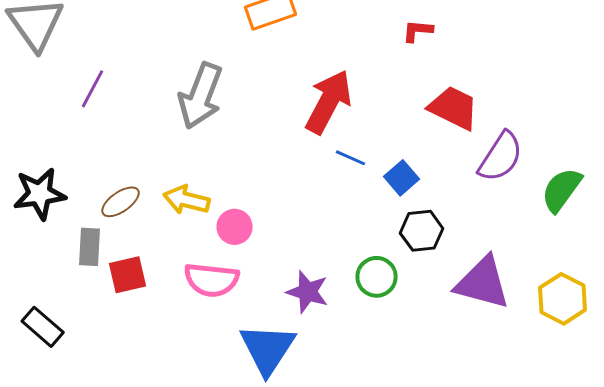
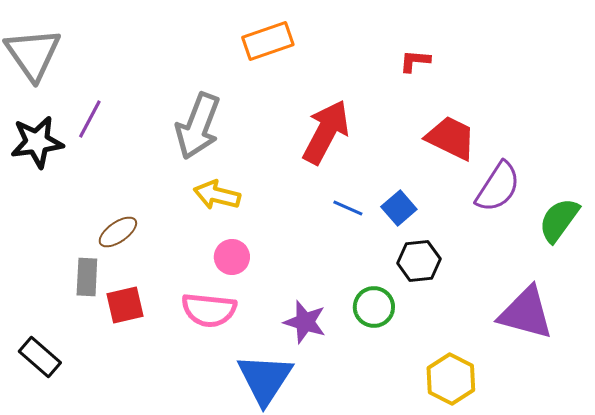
blue line: (351, 158) -> (348, 208), moved
black star: (40, 194) -> (37, 142), moved
yellow arrow: (187, 200) -> (217, 195), moved
purple triangle: (483, 283) -> (526, 313), moved
yellow hexagon: (563, 299) -> (451, 379), moved

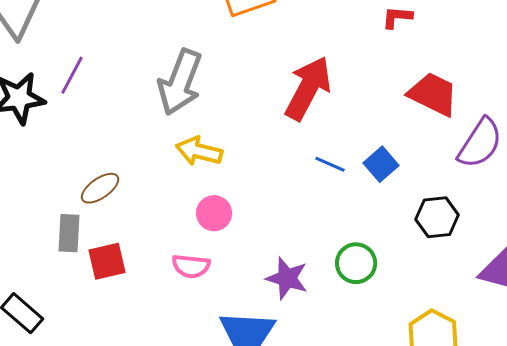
black hexagon: (419, 261) -> (437, 217), moved
pink semicircle: (209, 310) -> (191, 266), size x0.7

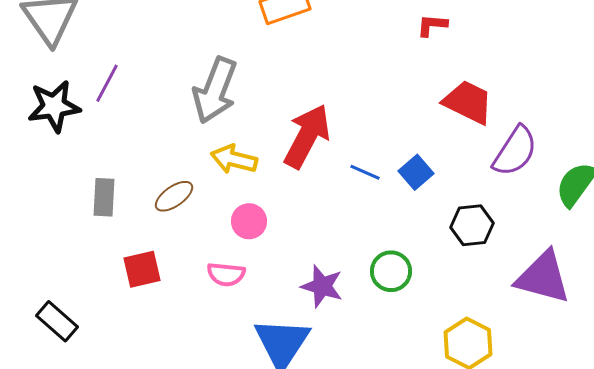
red arrow: (308, 88) -> (307, 136), moved
brown ellipse: (100, 188) -> (174, 196), moved
gray rectangle: (69, 233) -> (104, 197), moved

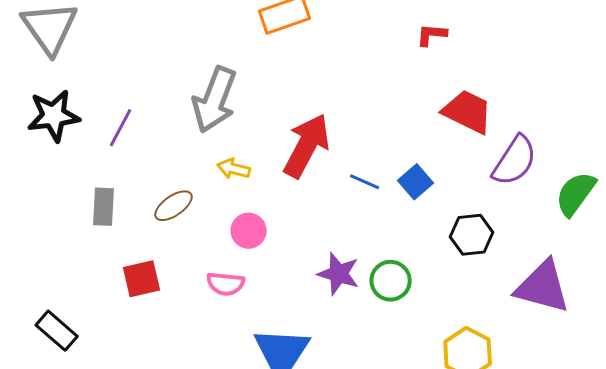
purple line: (107, 83) -> (121, 128), moved
yellow arrow: (234, 159) -> (234, 169), size x0.7
purple star: (322, 286) -> (339, 274), moved

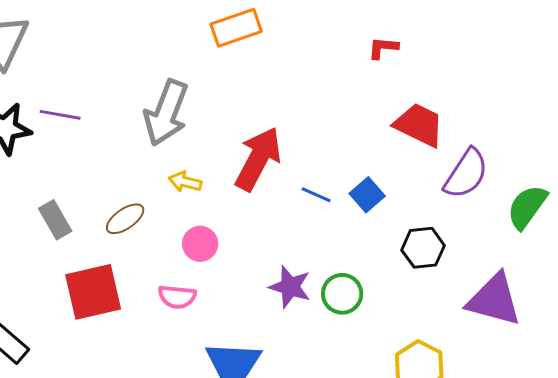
purple line: (121, 128) -> (60, 115), moved, turned 72
gray rectangle: (104, 207) -> (55, 220), turned -33
red square: (142, 279) -> (93, 292), size x1.5

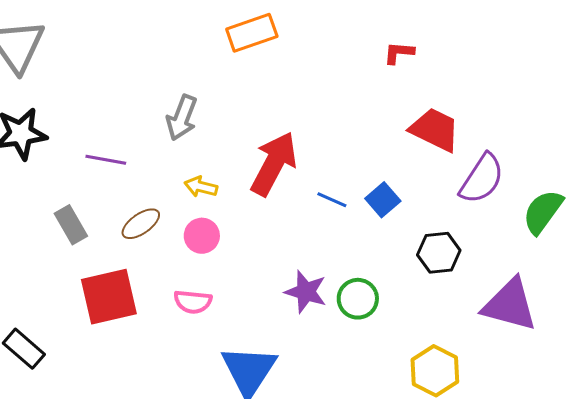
gray arrow: (166, 113) -> (182, 118), size x0.7
purple line: (60, 115) -> (106, 160), moved
pink circle: (200, 244) -> (202, 236), moved

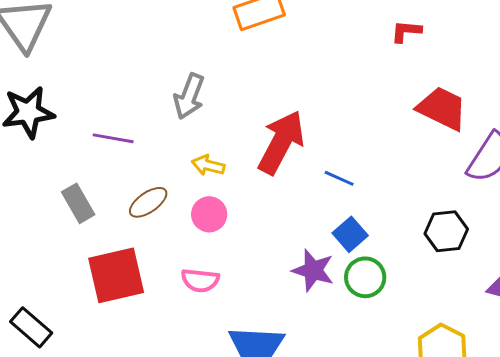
blue square: (383, 200) -> (350, 234), moved

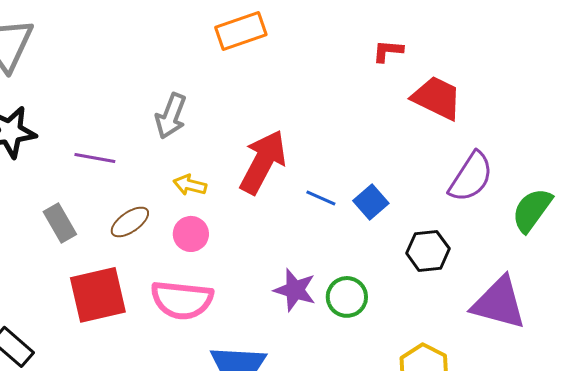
red trapezoid: (442, 108) -> (437, 98), moved
blue square: (350, 234) -> (371, 202), moved
pink semicircle: (200, 280) -> (182, 300), size x1.6

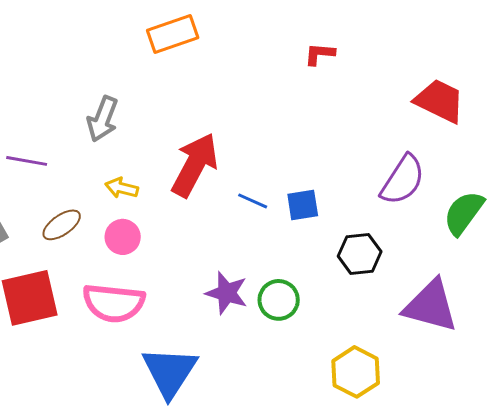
red trapezoid: (437, 98) -> (440, 101), moved
blue square: (371, 202) -> (303, 205), turned 32

